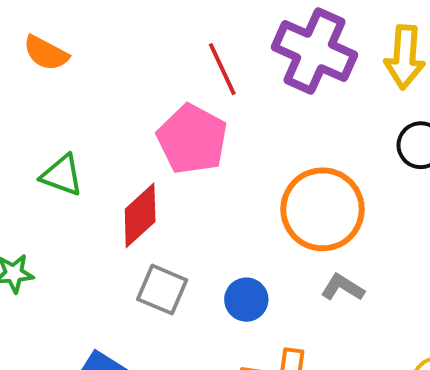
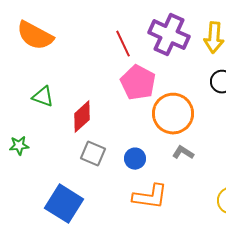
orange semicircle: (46, 53) -> (35, 36), size x1.6
pink pentagon: (192, 139) -> (138, 83), moved

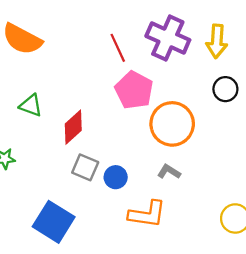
gray L-shape: (183, 153) -> (169, 172), moved
blue circle: (135, 159) -> (116, 177), moved

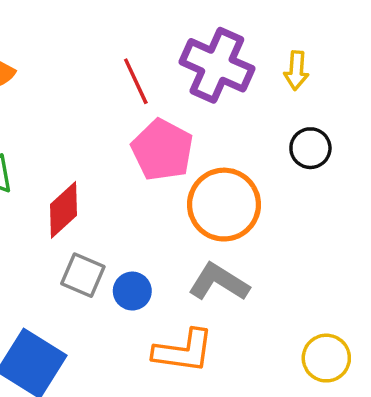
yellow arrow: (217, 41) -> (296, 71), size x0.7
gray L-shape: (169, 172) -> (219, 282), size x1.6

